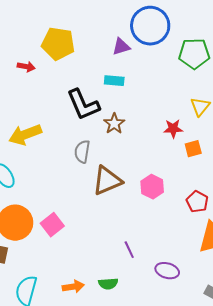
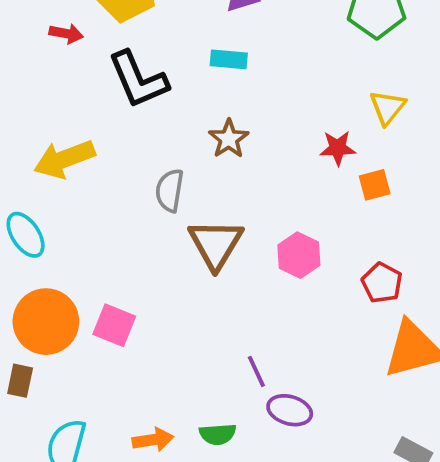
black L-shape: (83, 105) -> (138, 80), moved
brown triangle: (107, 181) -> (216, 244), turned -36
pink square: (52, 225) -> (114, 325), turned -30
purple ellipse: (167, 271) -> (290, 410), moved

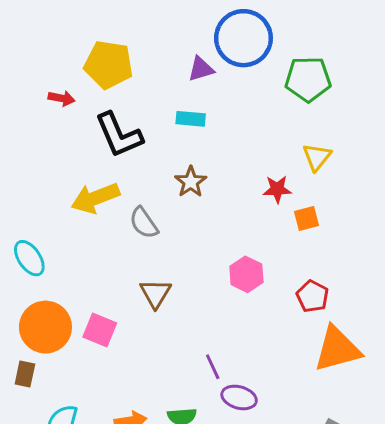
yellow arrow: (64, 159) -> (95, 198), moved
gray semicircle: (170, 190) -> (144, 223), turned -44
brown triangle: (216, 244) -> (155, 293), moved, size x0.7

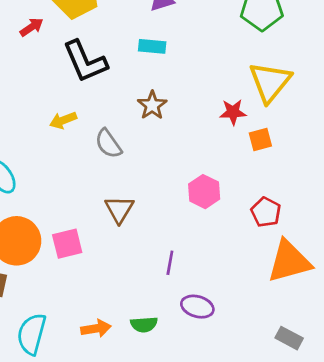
red arrow: (62, 98) -> (32, 27), turned -45
yellow triangle: (317, 157) -> (270, 82), size x1.6
yellow arrow: (95, 198) -> (63, 120), size x0.6
pink square: (100, 330) -> (67, 244), turned -36
purple line: (213, 367) -> (170, 263), moved, turned 35

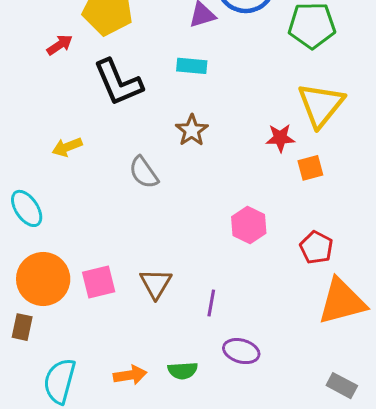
yellow arrow: (63, 120) -> (67, 147), moved
brown triangle: (119, 209) -> (156, 284), moved

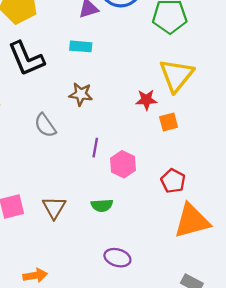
brown star: (192, 130) -> (81, 94), turned -30
purple line: (211, 303) -> (95, 148), moved
green semicircle: (183, 371) -> (102, 205), moved

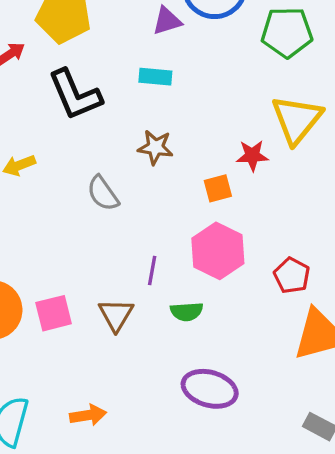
orange square: (169, 122) -> (218, 188), moved
purple line: (95, 148) -> (152, 271), moved
pink hexagon: (123, 164) -> (218, 251), size x1.4
purple ellipse: (117, 258) -> (210, 389), size x1.4

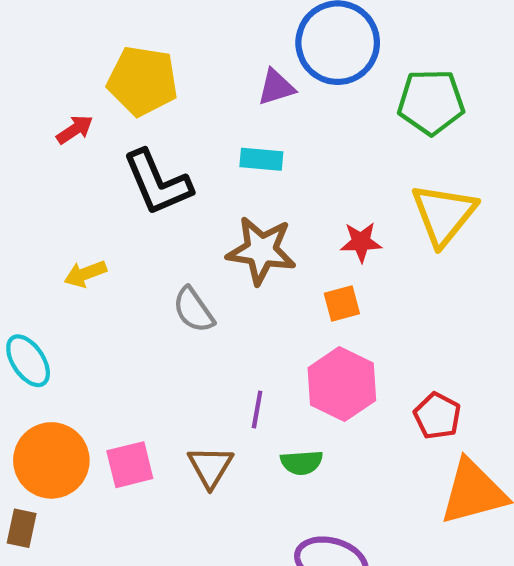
brown star: (155, 147) -> (261, 250), size x1.5
red star: (252, 156) -> (361, 242), moved

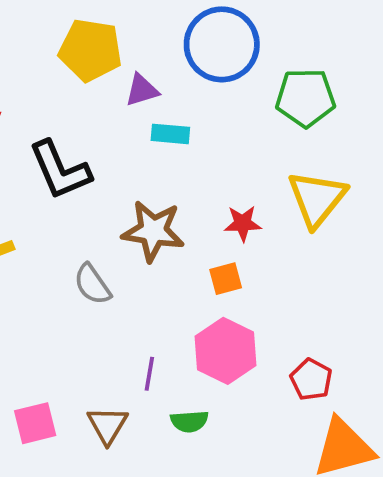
yellow pentagon: (143, 81) -> (90, 50), moved
purple triangle: (276, 87) -> (142, 90), moved
cyan rectangle: (261, 159) -> (170, 134), moved

